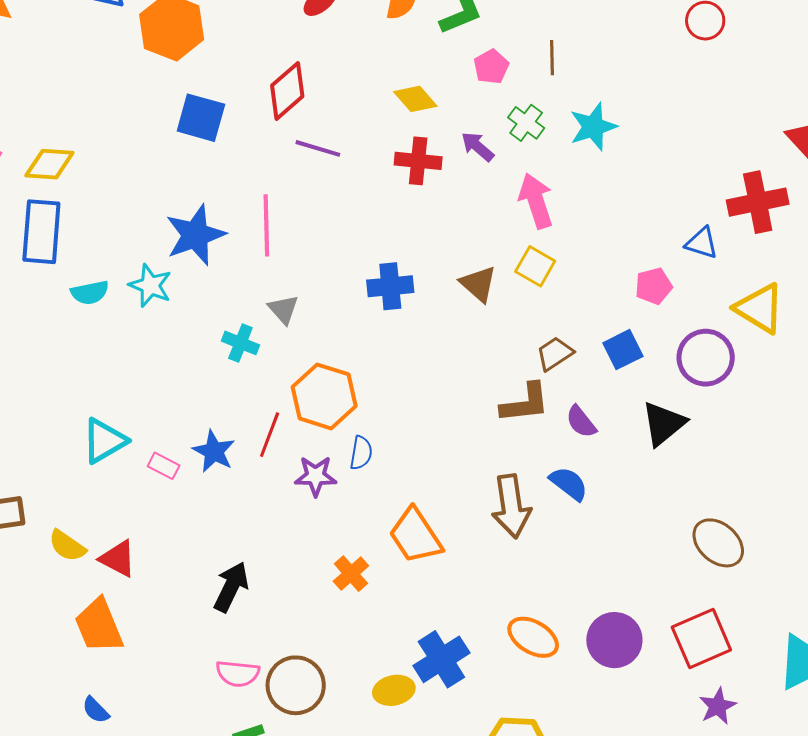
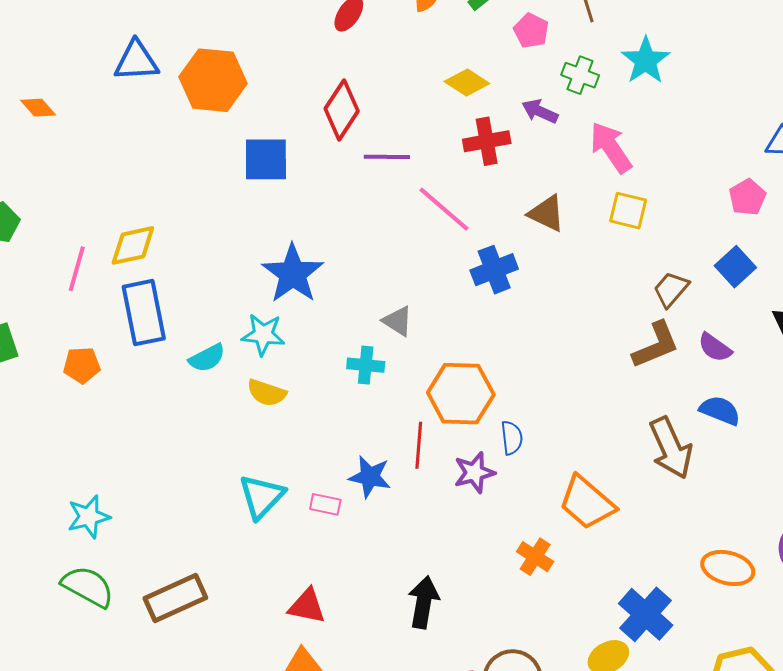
pink line: (266, 225) -> (444, 209), moved, turned -32
brown triangle: (478, 284) -> (547, 213), moved
yellow semicircle: (67, 546) -> (267, 393), moved

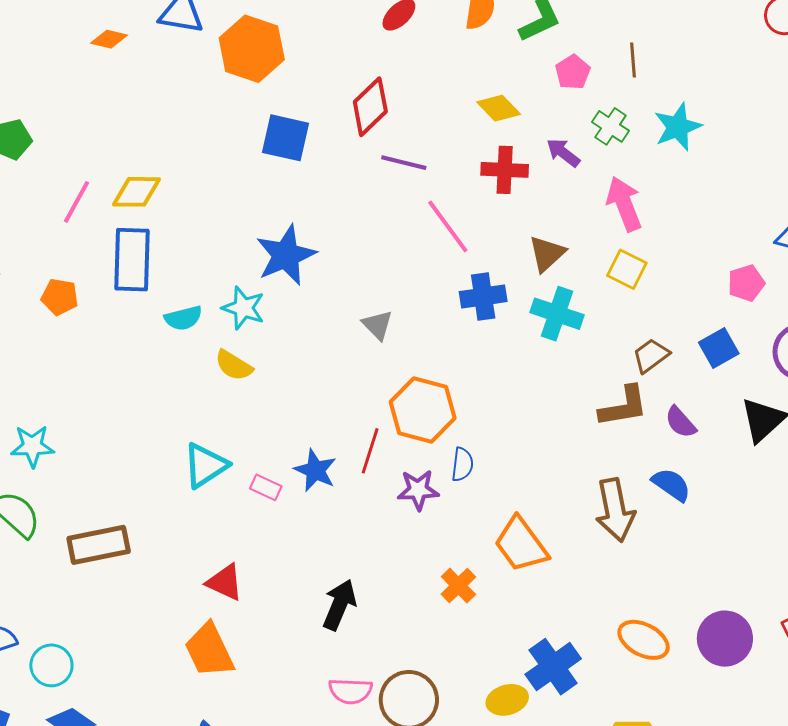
orange diamond: (38, 108) -> (109, 39), moved, turned -48
brown triangle: (547, 213) -> (547, 254), turned 39
cyan cross: (366, 365) -> (557, 314), moved, size x1.4

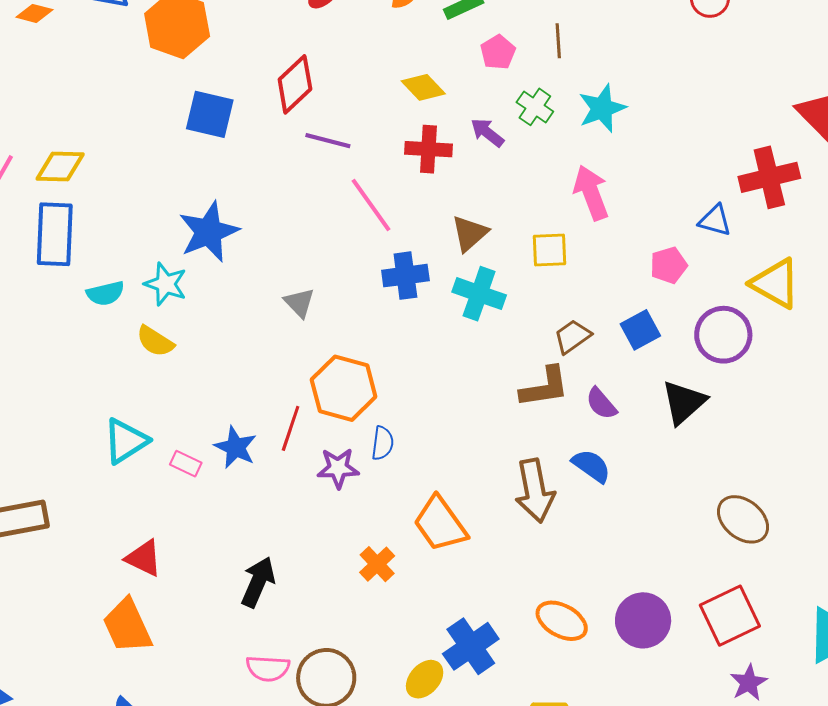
pink arrow: (624, 204) -> (591, 193), moved
yellow square: (627, 269) -> (549, 250), turned -30
yellow ellipse: (507, 700) -> (425, 679), turned -33

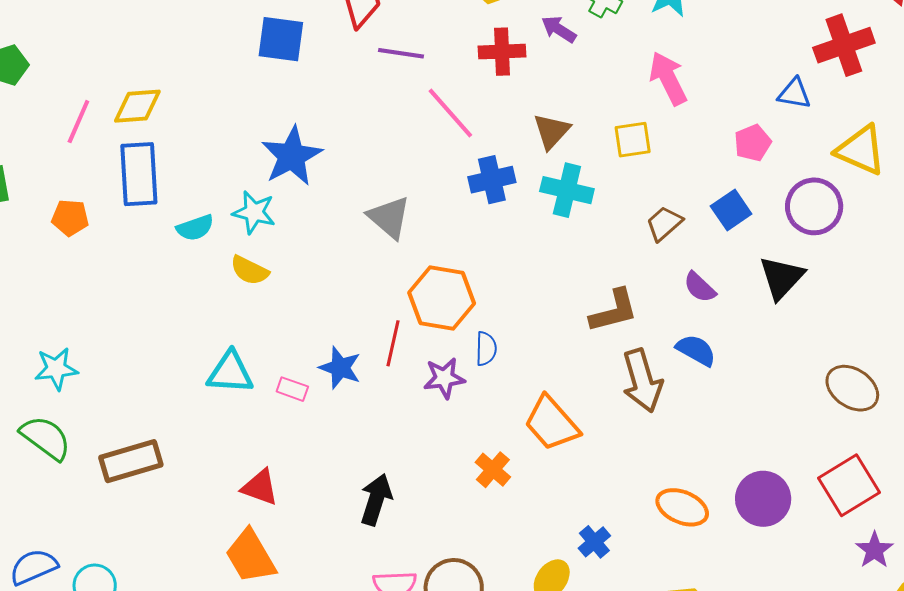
gray triangle: (299, 303) -> (389, 217), size x1.4
brown L-shape: (545, 387) -> (614, 311), moved
cyan triangle: (126, 441) -> (230, 372), turned 42
blue cross: (471, 646) -> (594, 542), size x0.6

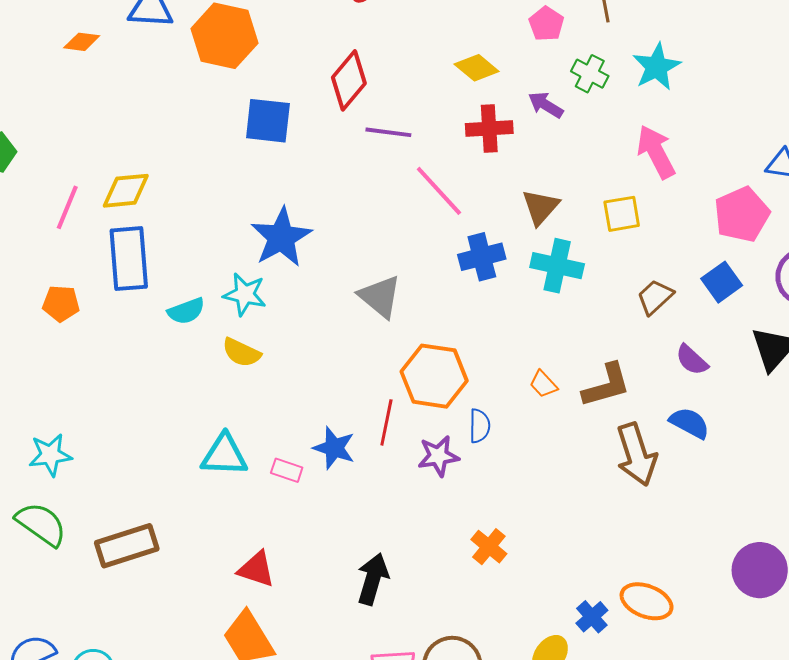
pink pentagon: (753, 143) -> (742, 214), size x1.5
orange trapezoid: (552, 423) -> (543, 384), moved, size x0.5
orange ellipse: (682, 507) -> (647, 601), moved

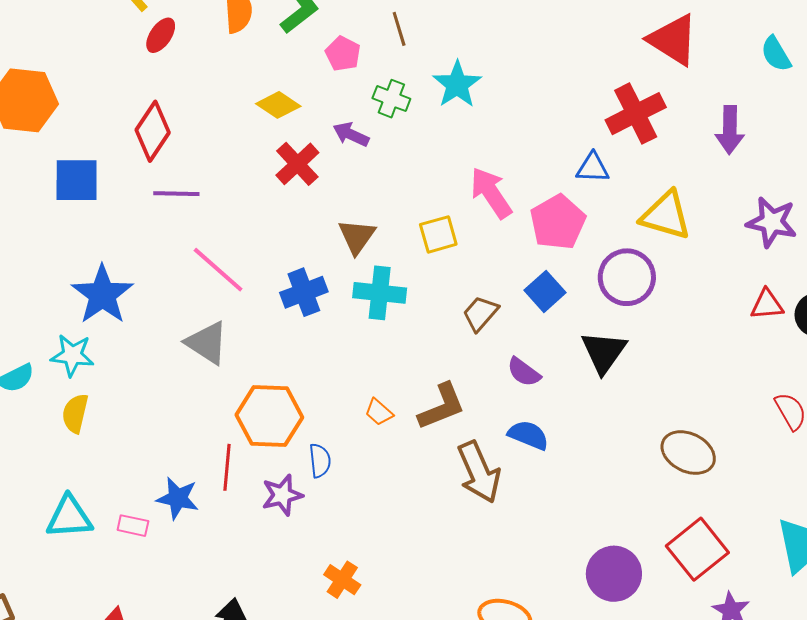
red cross: (489, 128) -> (297, 164), turned -33
purple line: (388, 132) -> (176, 194), moved
pink arrow: (656, 152) -> (491, 193), moved
pink line: (439, 191) -> (218, 270), moved
yellow semicircle: (241, 352) -> (75, 413), turned 84

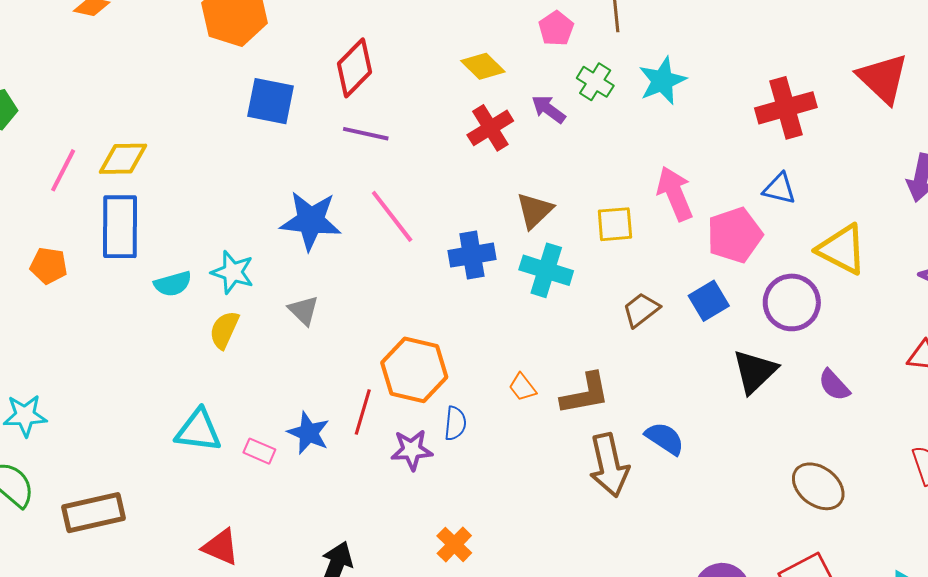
red cross: (636, 114) -> (786, 108), moved
blue star: (102, 295) -> (311, 221), moved, turned 30
gray triangle: (207, 343) -> (304, 310), moved, size x0.7
purple semicircle: (524, 372) -> (834, 385), moved

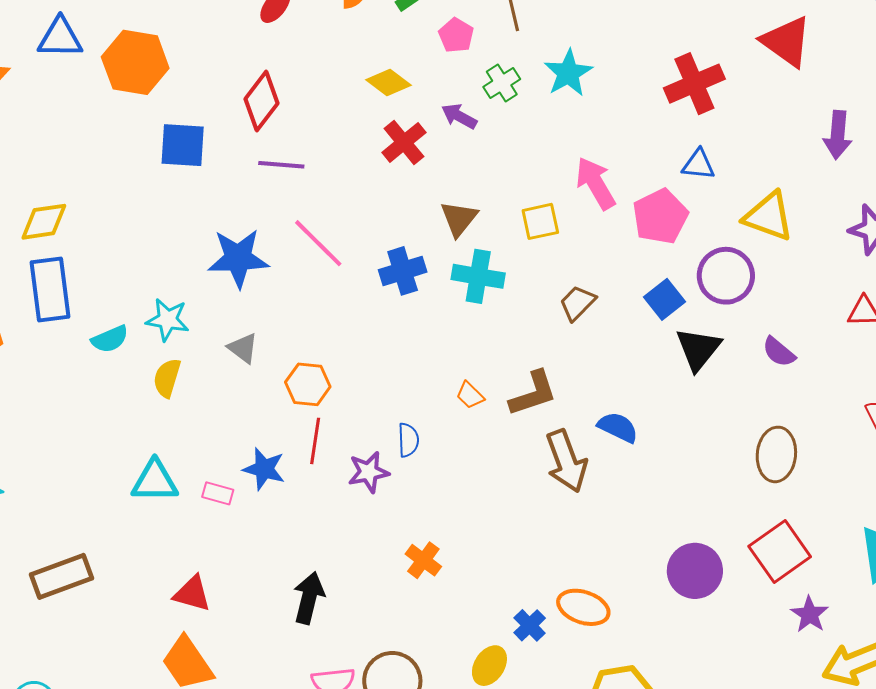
green cross: (595, 82) -> (502, 83), turned 33
blue square: (709, 301) -> (664, 299), moved
orange hexagon: (414, 370) -> (308, 384), moved, size x0.7
brown ellipse: (818, 486) -> (776, 454), turned 66

